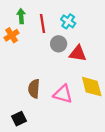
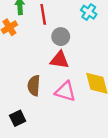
cyan cross: (68, 21) -> (89, 12), moved
red triangle: (78, 53) -> (60, 60), moved

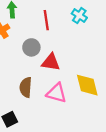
red line: (43, 14) -> (46, 20), moved
gray circle: (61, 37) -> (31, 47), moved

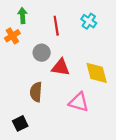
yellow diamond: (87, 85) -> (97, 73), moved
pink triangle: (56, 93) -> (79, 102), moved

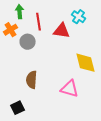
red line: (56, 26) -> (39, 22), moved
gray circle: (42, 53) -> (28, 42), moved
red triangle: (61, 67) -> (62, 31), moved

